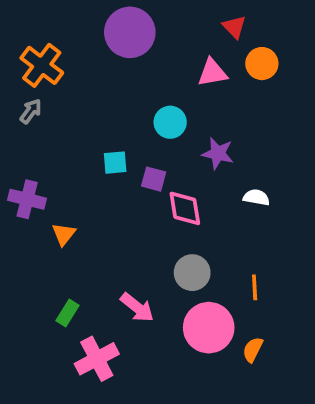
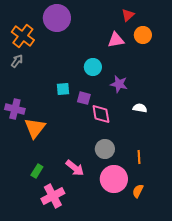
red triangle: (234, 27) -> (128, 15), turned 32
purple circle: (130, 32) -> (57, 18), moved
orange triangle: (64, 234) -> (35, 128), size x1.6

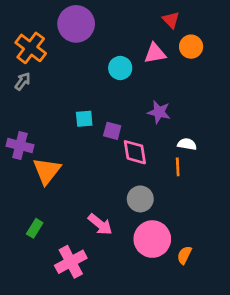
red triangle: (128, 15) -> (171, 20), turned -32
cyan circle: (93, 67) -> (120, 68), moved
orange line: (139, 157) -> (178, 167), moved
green rectangle: (37, 171) -> (35, 228), moved

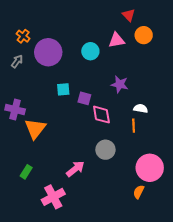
purple circle: (76, 24) -> (48, 52), moved
orange cross: (31, 48) -> (23, 36), size x0.6
pink arrow: (100, 224) -> (75, 169), turned -78
pink circle: (152, 239) -> (150, 168), moved

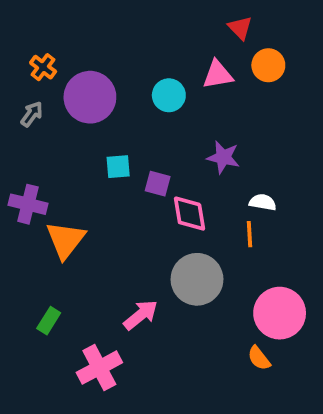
gray circle: (105, 150) -> (197, 279), size x1.4
orange semicircle: (139, 192) -> (259, 358), turned -64

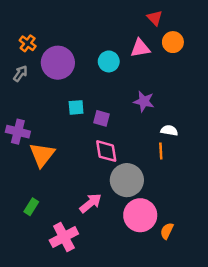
pink diamond: (189, 214) -> (106, 151), moved
pink circle: (280, 313) -> (140, 215), moved
orange semicircle: (259, 358) -> (167, 231), turned 63

